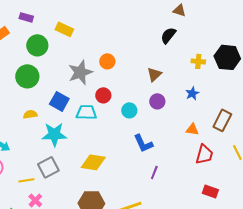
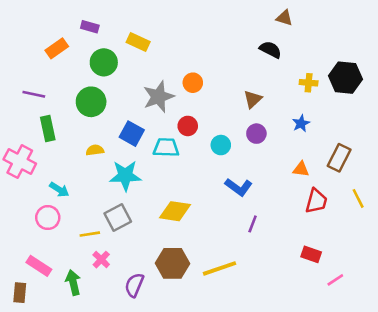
black semicircle: (168, 35) -> (270, 50), turned 78
blue L-shape: (143, 143) -> (239, 187), turned -30
red rectangle: (210, 191) -> (311, 254), moved

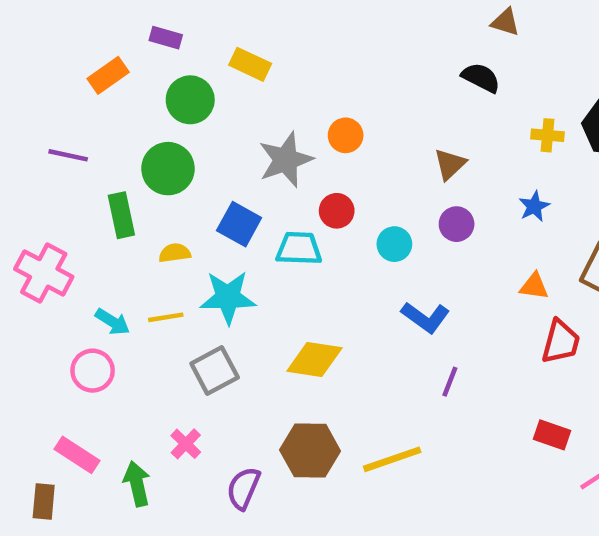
green rectangle: (48, 128) -> (121, 215), moved
yellow line: (90, 234) -> (166, 317), moved

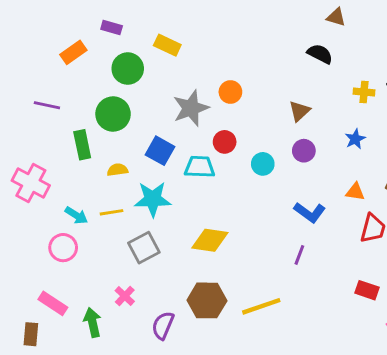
blue L-shape: (425, 317) -> (310, 212), moved

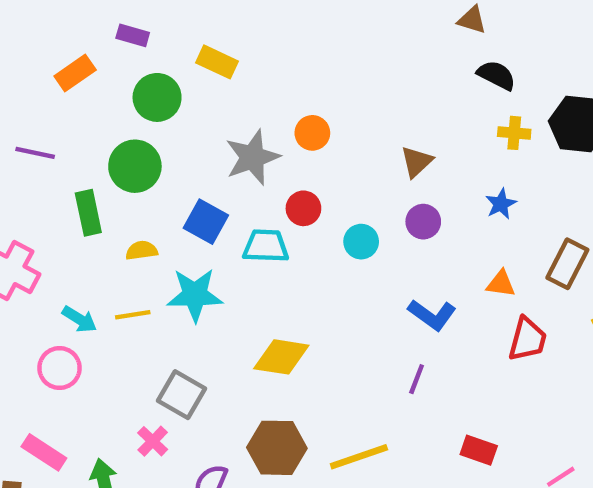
black semicircle: (320, 54) -> (496, 75), moved
gray square: (144, 248) -> (181, 395), moved, turned -32
red rectangle: (367, 290) -> (479, 450), moved

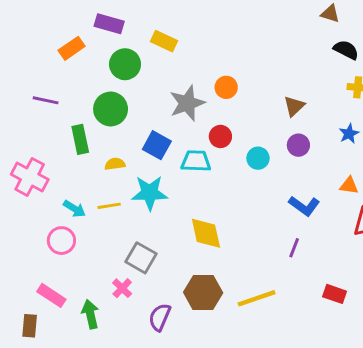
purple rectangle: (133, 35) -> (109, 24), size x1.4
yellow diamond: (281, 357) -> (206, 233), turned 69

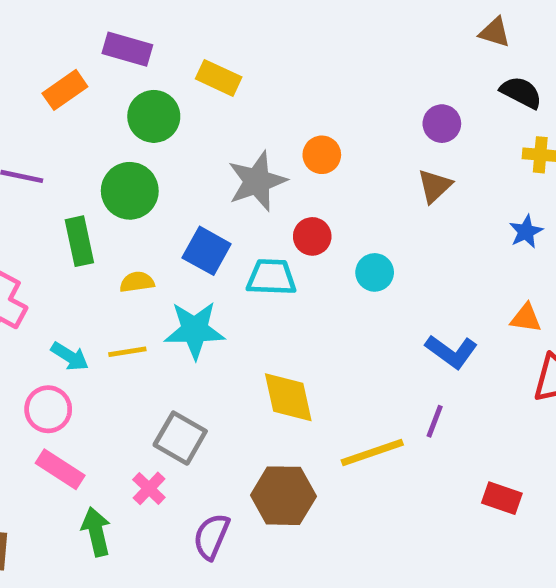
purple circle: (298, 145) -> (442, 124), moved
pink rectangle: (51, 295) -> (60, 469), moved
yellow line: (257, 298) -> (372, 452), moved

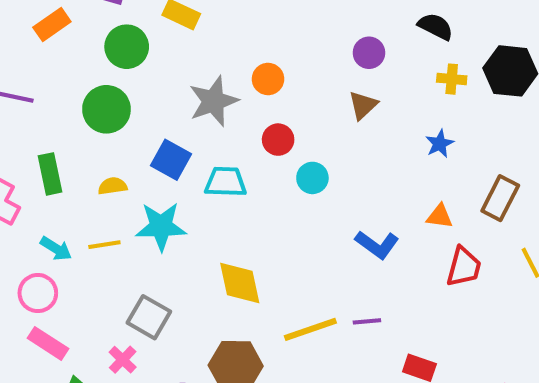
red circle: (312, 236) -> (278, 140), moved
green rectangle: (79, 241) -> (50, 174), moved
purple line: (435, 421) -> (367, 321), moved, turned 64

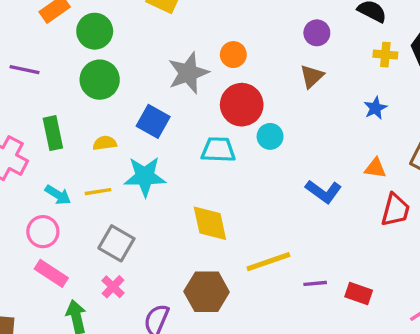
green circle: (127, 47) -> (95, 31), moved
red circle: (278, 140) -> (242, 105), size x1.6
cyan trapezoid: (226, 182) -> (218, 150), moved
gray square: (149, 317) -> (116, 243), moved
purple line: (367, 321) -> (315, 283), moved

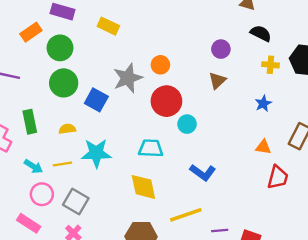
blue square: (153, 121) -> (96, 100), moved
cyan trapezoid: (218, 150) -> (151, 148), moved
blue L-shape: (324, 192) -> (203, 172), moved
pink circle: (43, 232) -> (42, 194), moved

